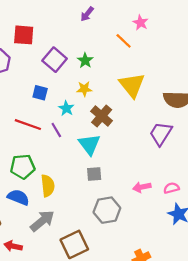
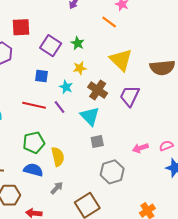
purple trapezoid: (161, 134) -> (130, 96), moved
gray arrow: (42, 221) -> (57, 188), size x0.6

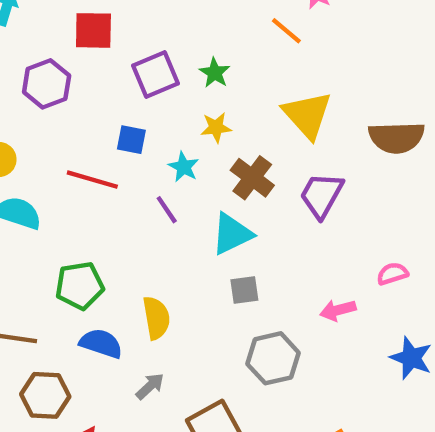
purple square: (51, 46) -> (156, 75), turned 30
red line: (34, 105) -> (92, 180), moved
cyan triangle: (90, 116) -> (232, 234), turned 45
green pentagon: (34, 143) -> (80, 286), moved
pink semicircle: (166, 146) -> (392, 274), moved

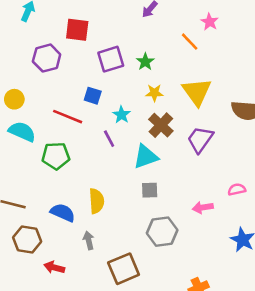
yellow star: (216, 127) -> (154, 93), moved
green pentagon: (80, 286) -> (56, 156), moved
gray arrow: (150, 386) -> (89, 240), turned -66

